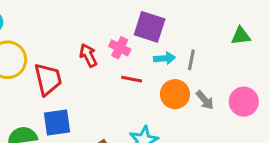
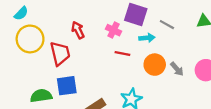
red arrow: (88, 55) -> (78, 30), moved
gray line: (191, 60) -> (167, 25), moved, turned -72

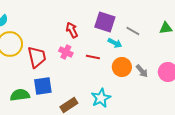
red arrow: (78, 30) -> (72, 30), moved
pink cross: (114, 30) -> (66, 52), moved
cyan arrow: (147, 38) -> (115, 43), turned 32

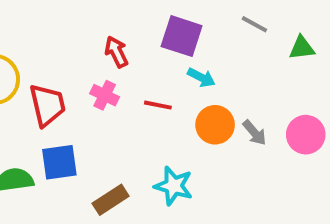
gray line: (133, 31) -> (254, 24), moved
cyan star: (101, 98) -> (174, 186), turned -30

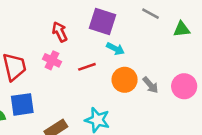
red line: (158, 105) -> (87, 67), turned -30

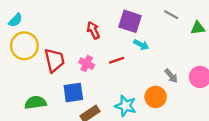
pink cross: (52, 60) -> (87, 64), moved
orange circle: (125, 80) -> (156, 97), moved
blue square: (22, 104) -> (73, 93), moved

